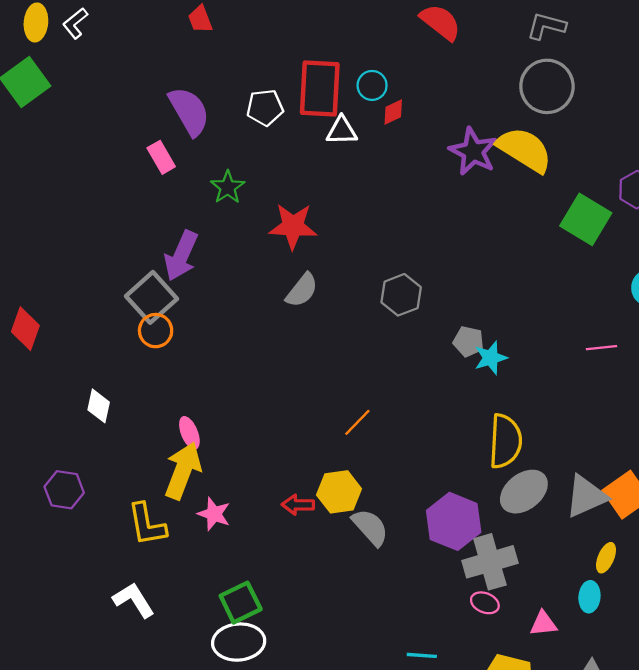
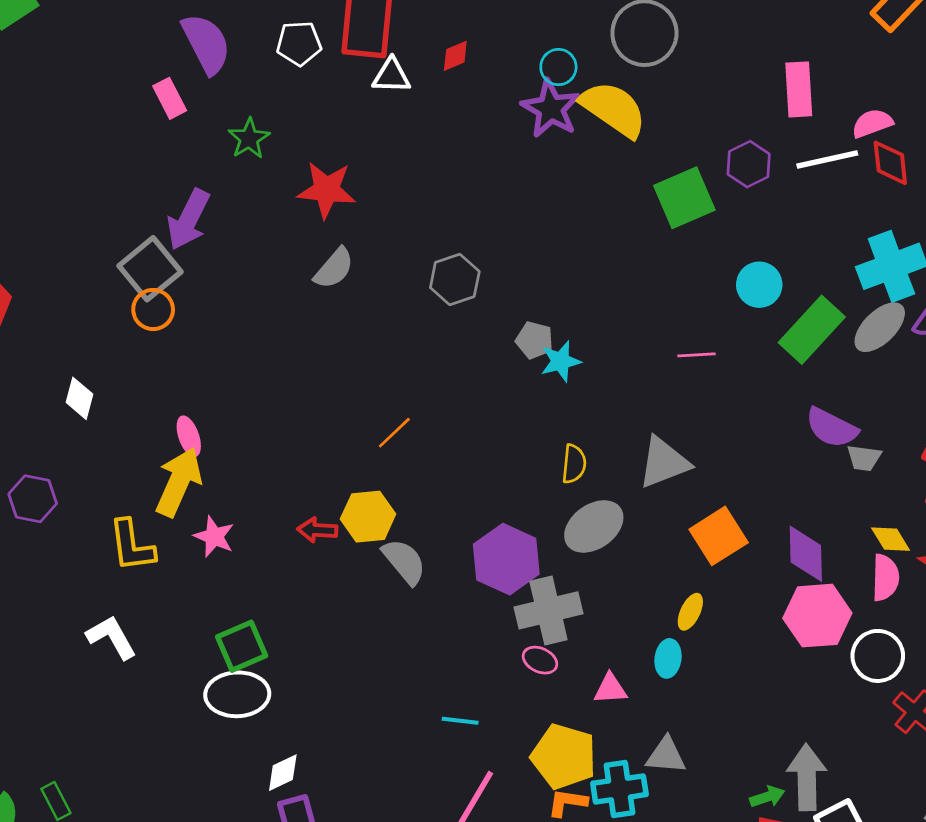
cyan circle: (372, 85) -> (558, 67), moved
green square: (586, 219) -> (684, 198), turned 33
yellow semicircle: (505, 441) -> (574, 464), size x0.6
gray triangle: (586, 496) -> (664, 462), moved

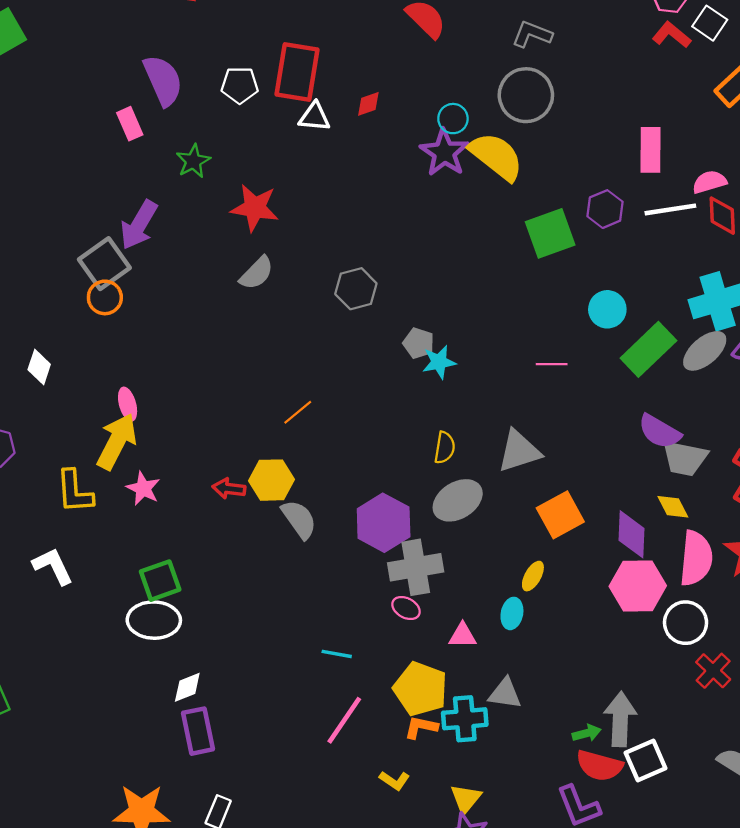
gray trapezoid: (864, 458) -> (685, 458), size x1.6
yellow diamond: (891, 539) -> (673, 507), moved
pink semicircle: (885, 578) -> (696, 558), size x1.4

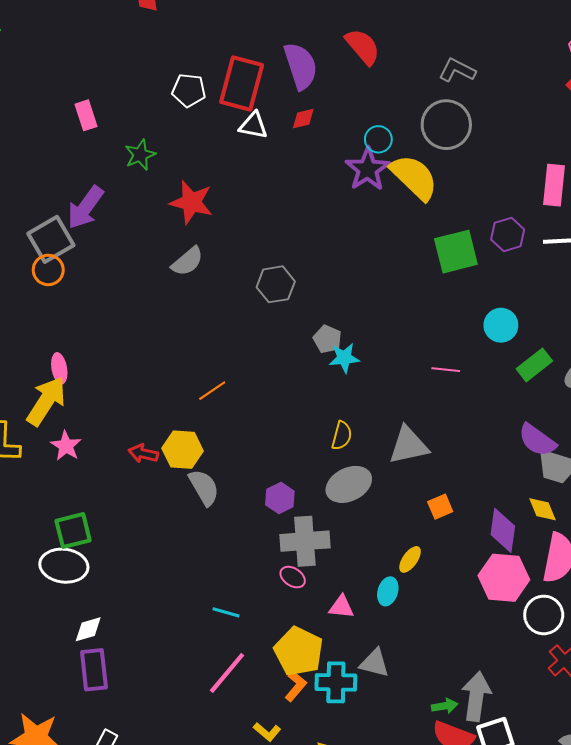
purple semicircle: (163, 80) -> (301, 66), moved
green rectangle: (648, 349) -> (534, 365), size x0.7
orange square: (560, 515) -> (440, 507), size x0.6
purple hexagon: (384, 523) -> (280, 498), size x0.6
orange L-shape: (421, 727) -> (296, 686), turned 112

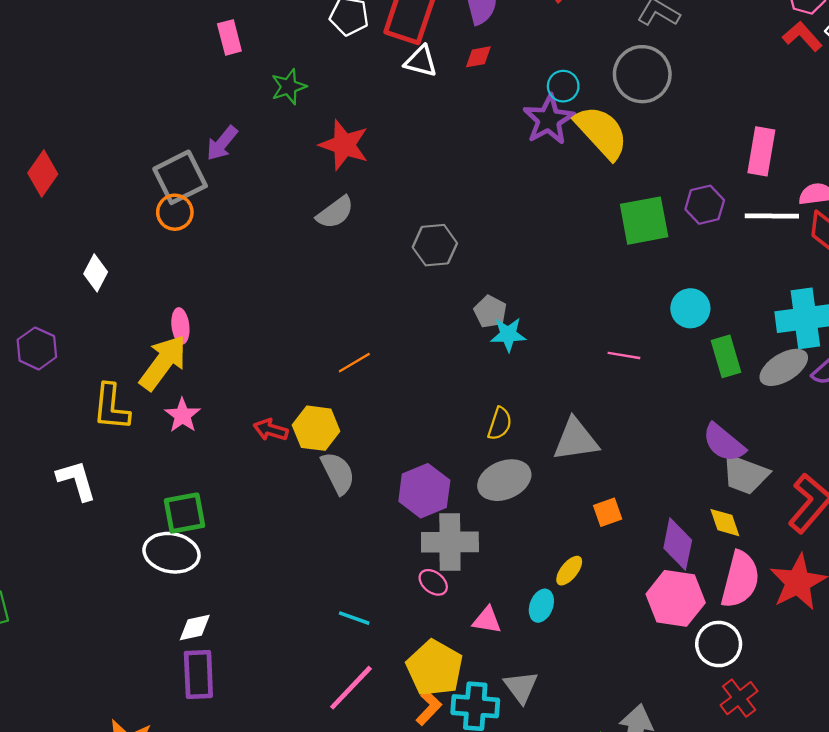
purple arrow: (85, 208) -> (222, 143), size x0.7
green rectangle: (534, 365) -> (726, 356), turned -72
purple hexagon: (280, 498) -> (424, 491), size x1.5
gray triangle: (374, 663) -> (521, 687), turned 36

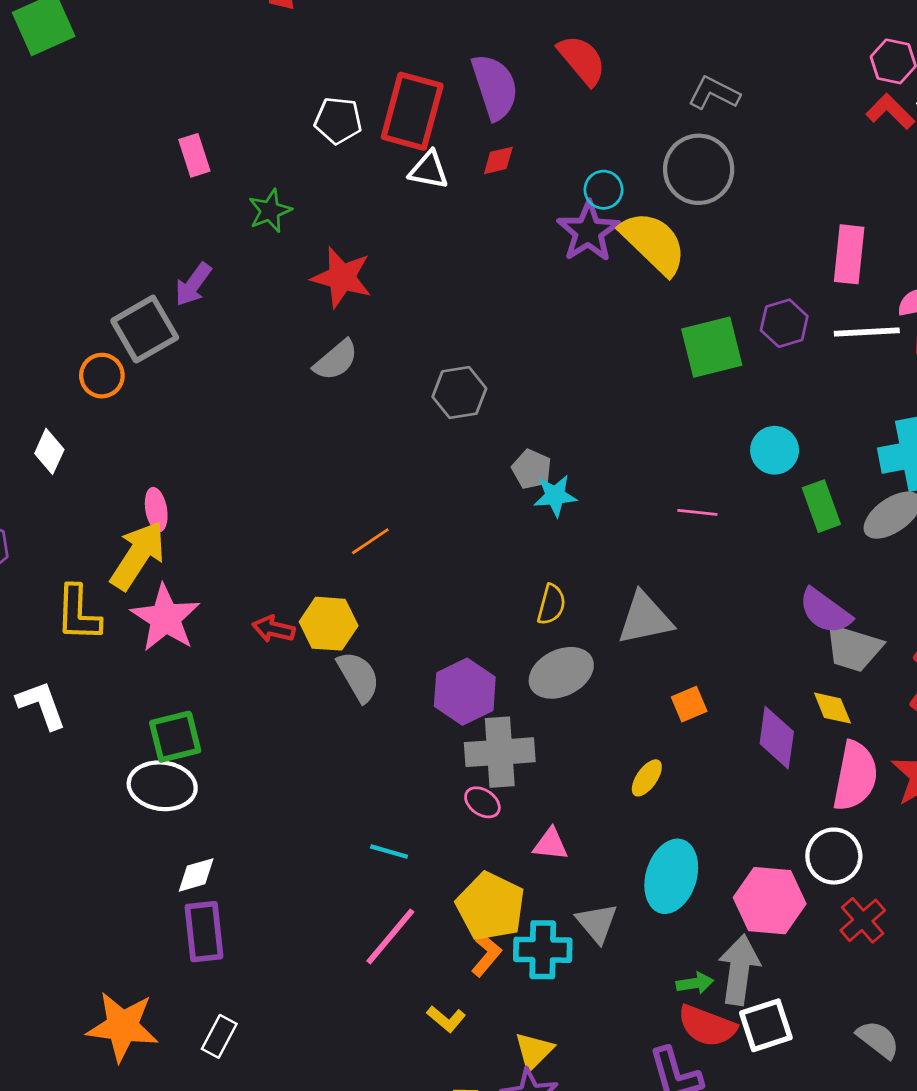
orange circle: (175, 212) -> (102, 376), moved
pink star: (182, 415) -> (165, 618), size x1.6
pink hexagon: (676, 598) -> (770, 901), moved
cyan ellipse: (541, 606) -> (671, 876), moved, size x1.8

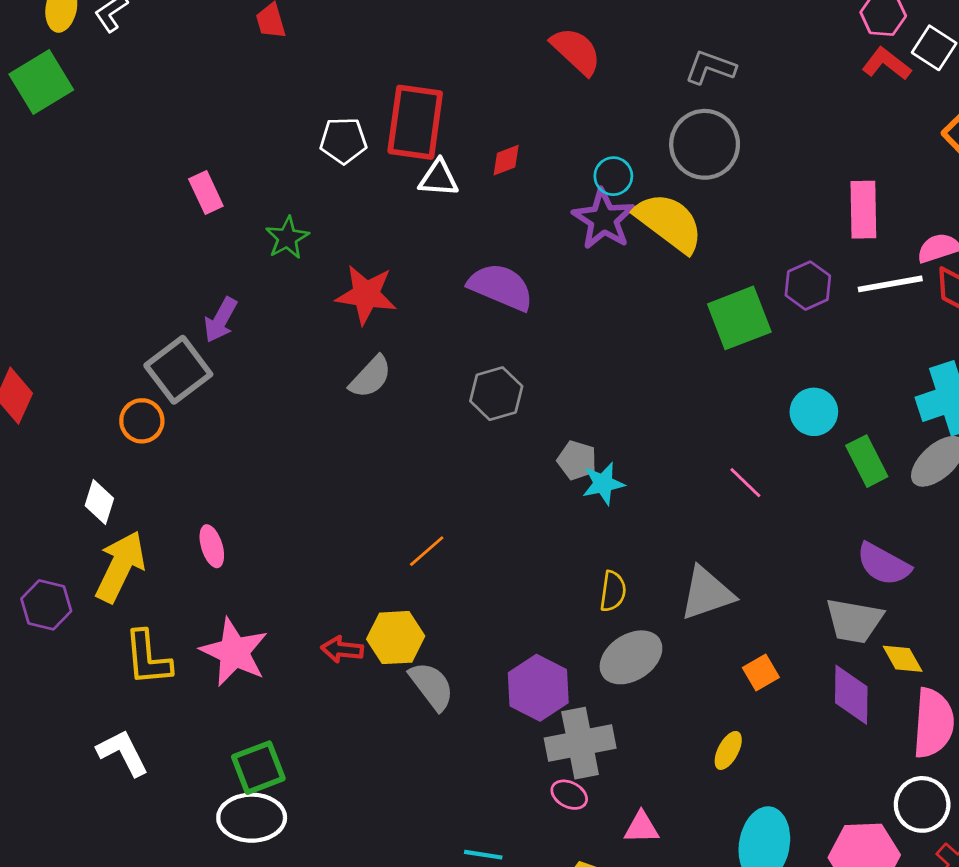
purple semicircle: (495, 87) -> (501, 287), moved, turned -42
pink line: (697, 512) -> (745, 483), turned 45
yellow arrow: (138, 555) -> (120, 567), moved
gray trapezoid: (853, 648) -> (854, 621), moved

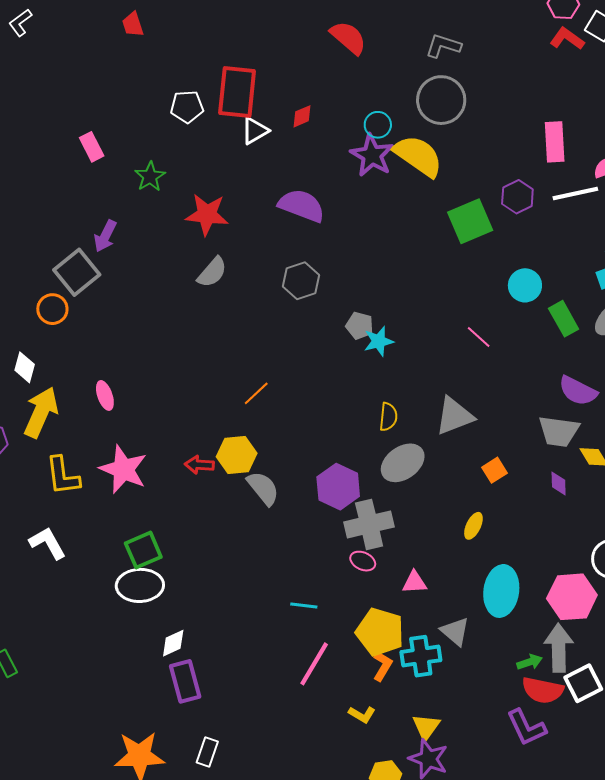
white triangle: (439, 178) -> (255, 131), turned -32
purple diamond: (851, 695) -> (559, 483), size x0.6

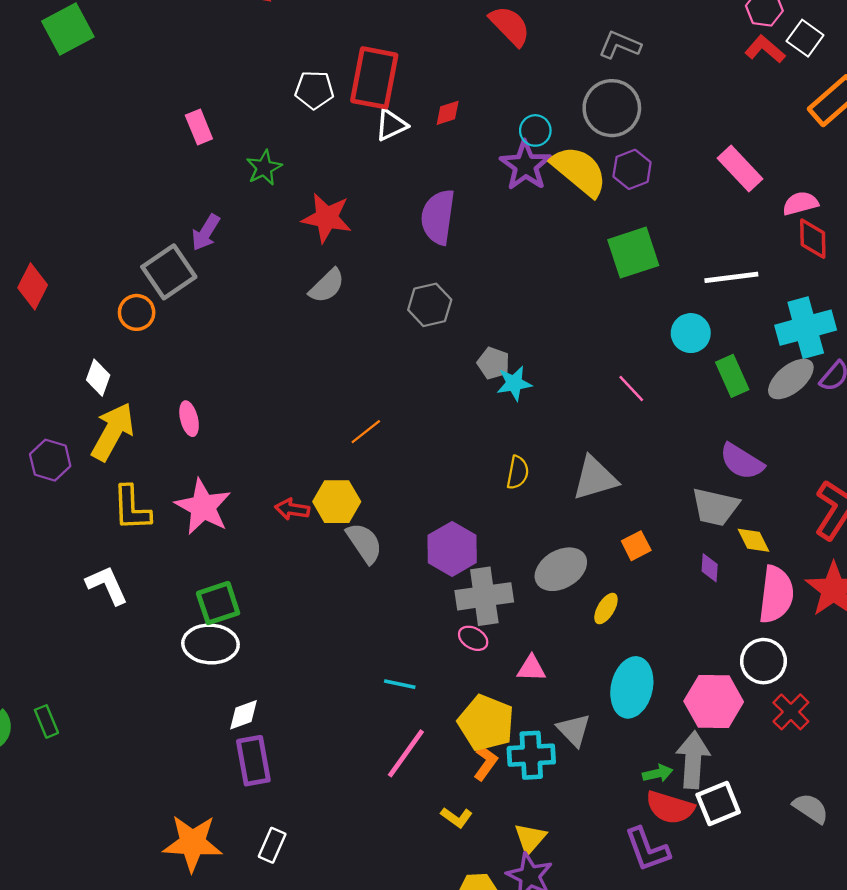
pink rectangle: (555, 142) -> (740, 168), turned -45
white line: (575, 193) -> (731, 277), moved
purple hexagon: (517, 197) -> (632, 169), moved
purple semicircle: (302, 206) -> (438, 217), turned -108
gray ellipse: (403, 463) -> (561, 569), moved

